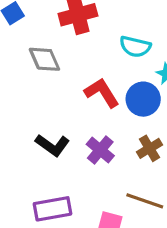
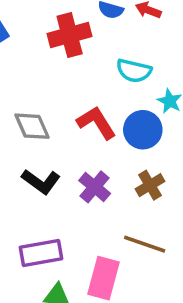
gray diamond: (45, 59) -> (32, 126), moved

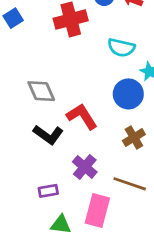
red L-shape: (96, 123) -> (82, 116), moved
purple cross: (95, 187) -> (85, 167), moved
purple rectangle: (41, 253) -> (48, 191), size x0.6

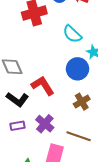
cyan semicircle: (121, 48) -> (72, 34), turned 30
purple rectangle: (48, 191) -> (17, 126), moved

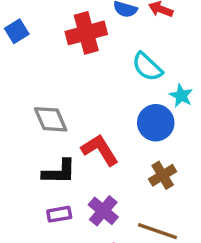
black L-shape: (17, 99) -> (59, 172), turned -35

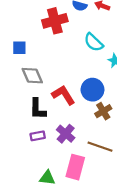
blue square: (17, 31) -> (19, 48), moved, turned 32
blue circle: (156, 123) -> (92, 90), moved
black L-shape: (59, 172) -> (38, 109), turned 90

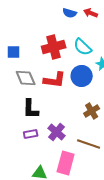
red cross: (55, 21) -> (54, 47), moved
blue circle: (92, 90) -> (82, 76), moved
red L-shape: (63, 95) -> (55, 80), moved, turned 130

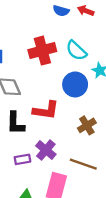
red L-shape: (55, 80) -> (46, 110), moved
purple rectangle: (31, 134) -> (22, 159), moved

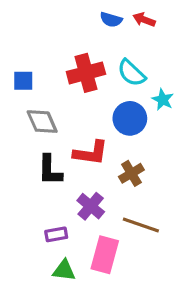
brown cross: (87, 125) -> (131, 173), moved
purple rectangle: (22, 159) -> (56, 234), moved

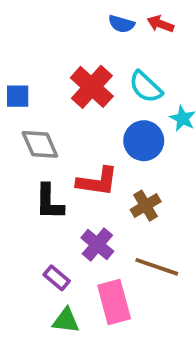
red cross: (86, 73) -> (92, 87), turned -33
purple rectangle: (56, 234) -> (57, 278), turned 50
pink rectangle: (105, 255) -> (114, 302), turned -30

